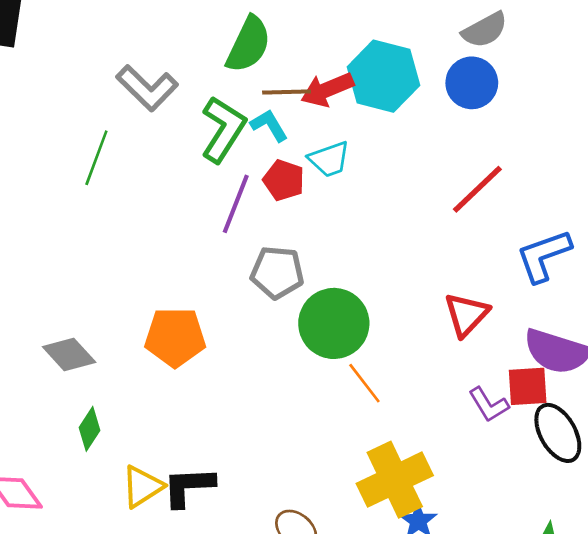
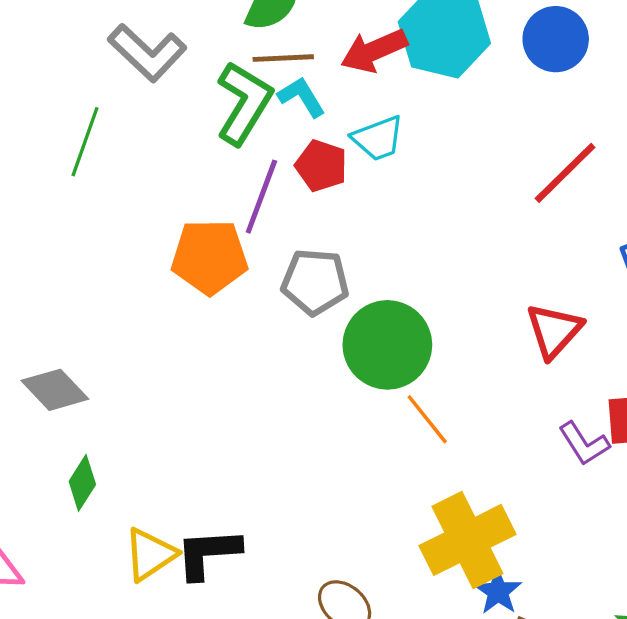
brown line: (287, 92) -> (283, 58), moved
orange pentagon: (175, 337) -> (209, 257), moved

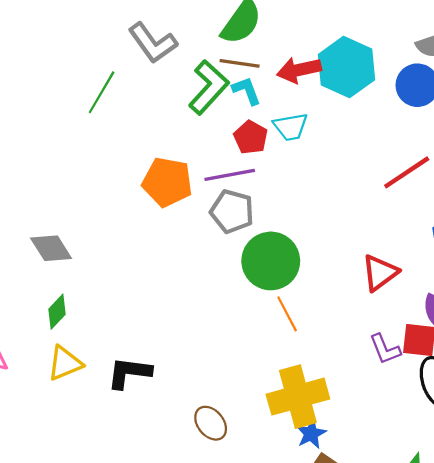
purple line: (261, 197) -> (230, 175), moved, turned 48
yellow triangle: (150, 554) -> (65, 363), moved

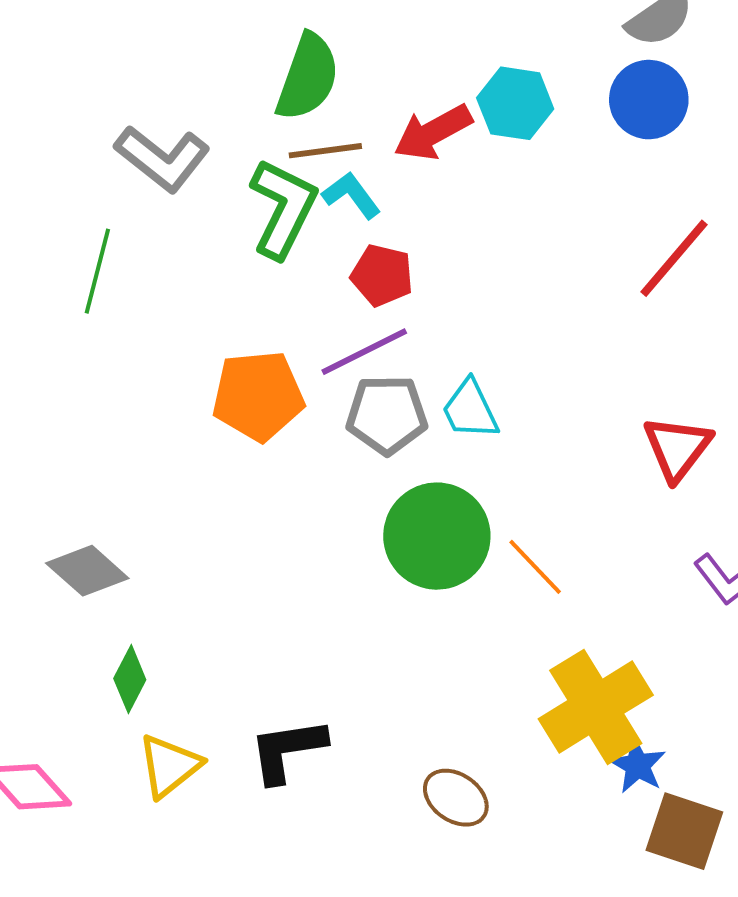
cyan hexagon: (347, 67) -> (515, 103), size x0.7
cyan trapezoid: (291, 127) -> (470, 410), moved, turned 90
green circle: (271, 261) -> (437, 536), moved

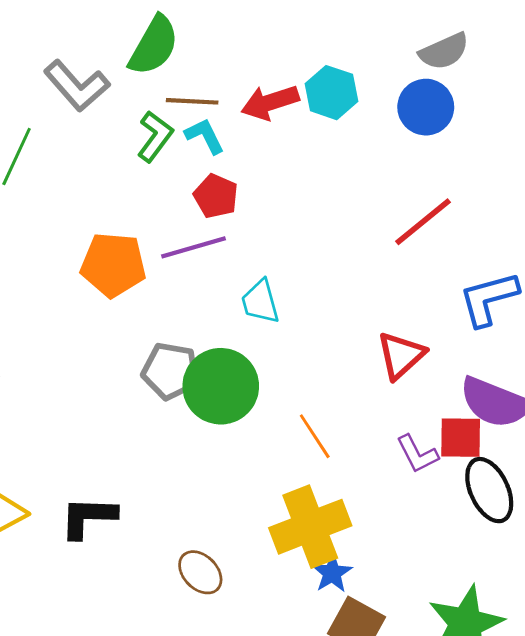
green semicircle: (308, 77) -> (154, 46), moved
green L-shape: (283, 208) -> (155, 136), size x0.7
gray pentagon: (387, 415) -> (170, 371), moved
orange line: (535, 567) -> (315, 436), moved

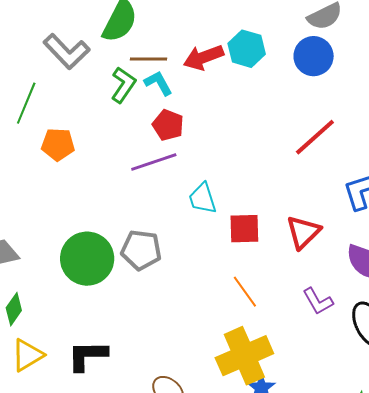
orange pentagon: (113, 265) -> (58, 144), moved, size x0.7
green circle: (221, 386) -> (87, 259), moved
red square: (461, 438) -> (244, 229), moved

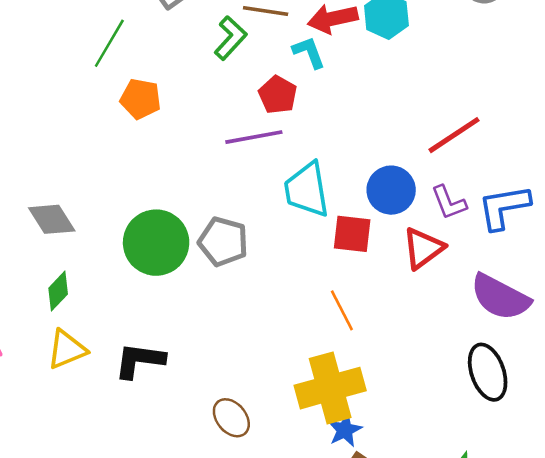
blue circle: (314, 56) -> (391, 190), moved
cyan L-shape: (158, 83) -> (309, 52), moved
cyan trapezoid: (203, 198) -> (307, 190), size x1.4
purple L-shape: (318, 301) -> (449, 202), moved

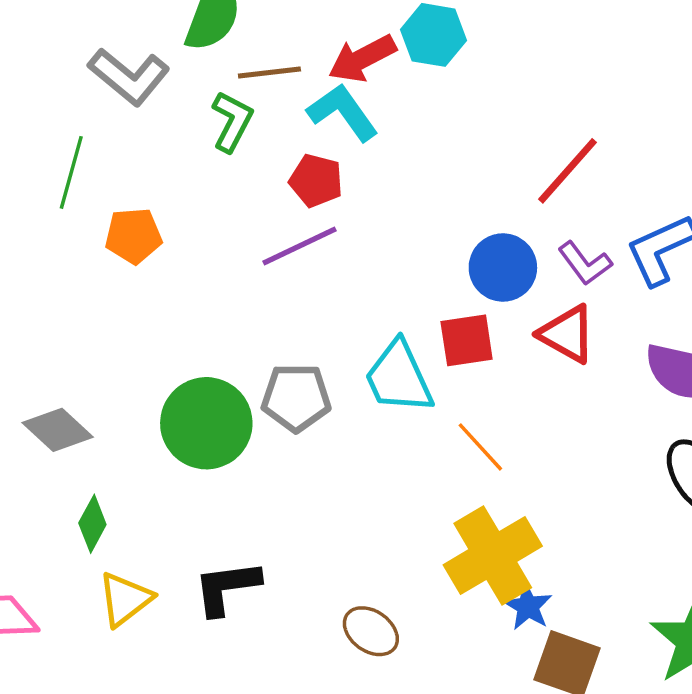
cyan L-shape: (309, 52) -> (343, 112), size x1.4
cyan trapezoid: (307, 190) -> (399, 377), moved
red triangle: (423, 248) -> (567, 334), turned -39

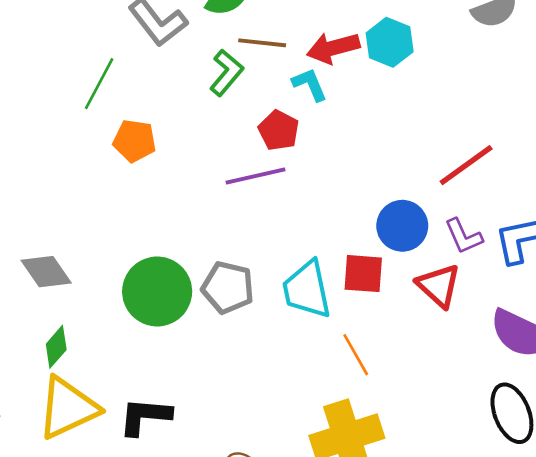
cyan L-shape: (343, 112) -> (310, 84), size x0.7
yellow triangle: (125, 599) -> (68, 408), size x1.5

